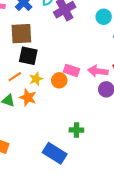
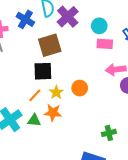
cyan circle: (104, 17) -> (99, 26), moved
brown square: (21, 34) -> (50, 45), moved
pink rectangle: (71, 70) -> (105, 44), moved

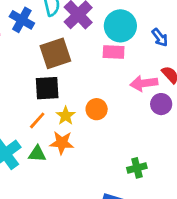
cyan circle: (99, 26) -> (120, 26), size x1.5
pink rectangle: (105, 44) -> (114, 52), moved

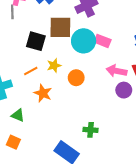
cyan circle: (120, 26) -> (84, 41), moved
black square: (47, 88) -> (36, 41), moved
yellow star: (66, 116) -> (54, 65), moved
green triangle: (37, 154) -> (18, 115), moved

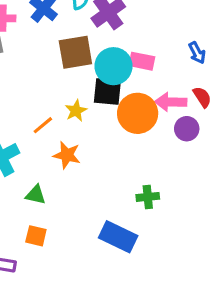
black square: (36, 41) -> (107, 91), moved
orange circle: (76, 78) -> (138, 113), moved, size x1.6

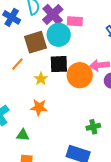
pink rectangle: (142, 61) -> (75, 21), moved
cyan circle: (113, 66) -> (59, 35), moved
orange line: (43, 125) -> (17, 64), moved

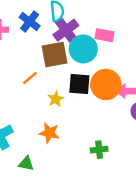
purple cross: (53, 14) -> (66, 30), moved
orange circle: (80, 75) -> (106, 84), moved
green cross: (93, 127) -> (99, 150), moved

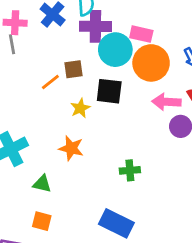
purple cross: (66, 30) -> (95, 26), turned 35
brown square: (55, 55) -> (73, 69), moved, size x0.6
orange circle: (106, 84) -> (151, 63), moved

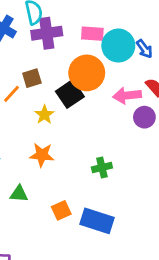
cyan circle: (115, 50) -> (118, 46), moved
orange circle: (151, 63) -> (87, 73), moved
black square: (109, 91) -> (70, 94), turned -32
orange square: (42, 221) -> (61, 210), moved, turned -30

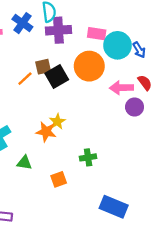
black square: (70, 94) -> (57, 77), moved
yellow star: (44, 115) -> (57, 121), moved
green cross: (102, 167) -> (88, 157), moved
blue rectangle: (97, 221) -> (114, 207), moved

